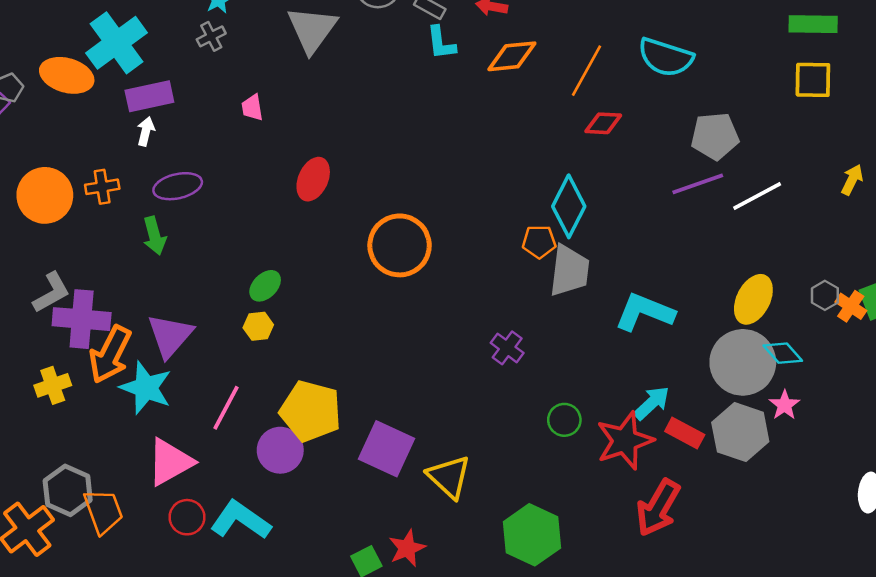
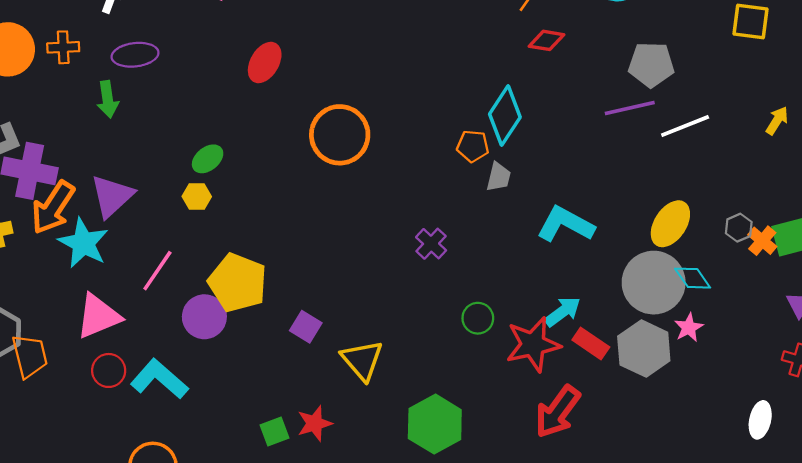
gray trapezoid: (569, 271) -> (499, 177), size x0.6
purple square: (387, 449) -> (306, 327), size x0.6

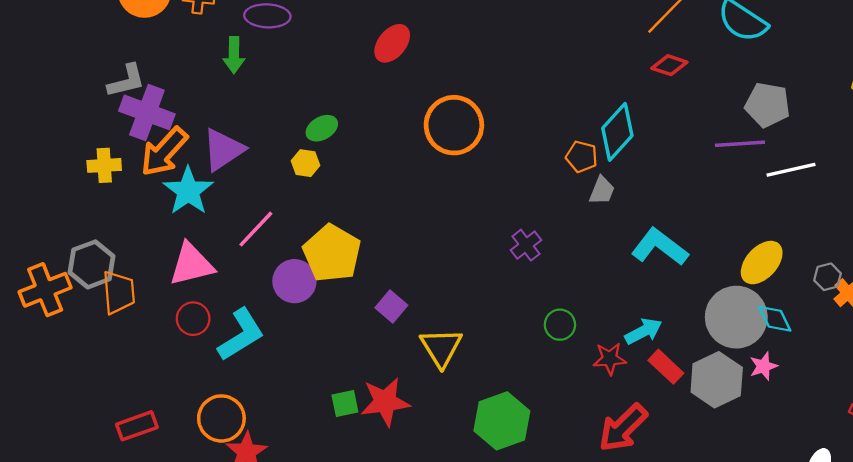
red star: (533, 344) -> (610, 359), size x0.6
cyan L-shape: (159, 379) -> (241, 335), turned 98
red star: (315, 423) -> (385, 402), size x1.4

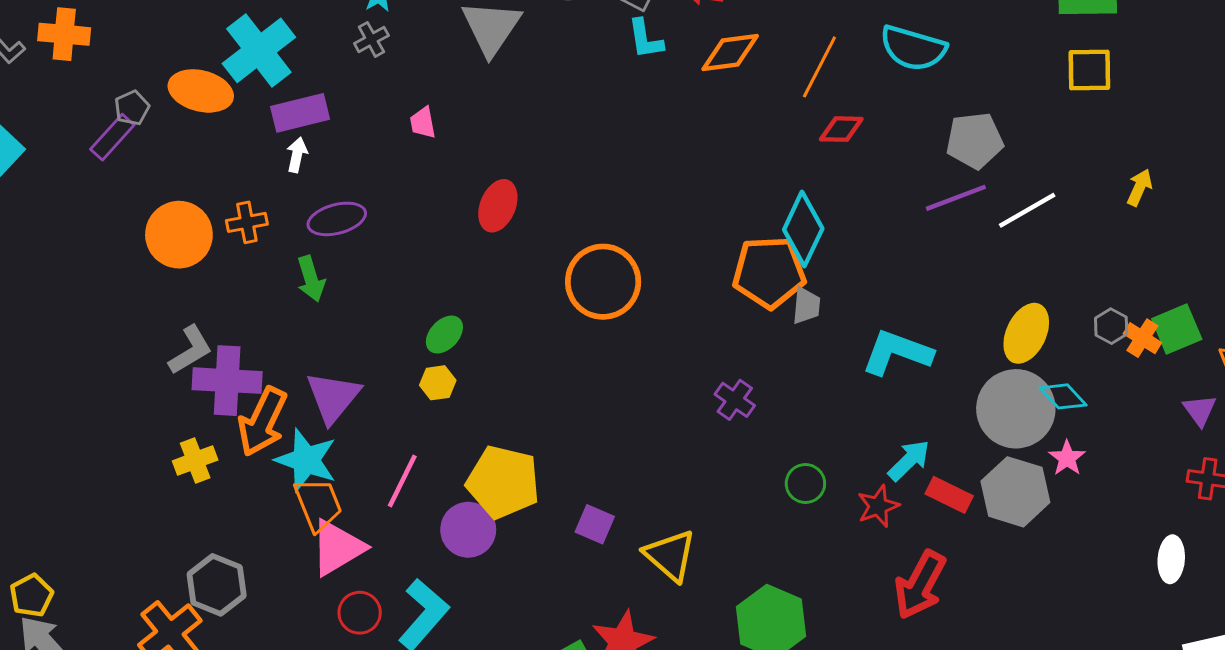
orange pentagon: (582, 157) -> (769, 272), size x1.8
orange trapezoid: (119, 292) -> (318, 504), moved

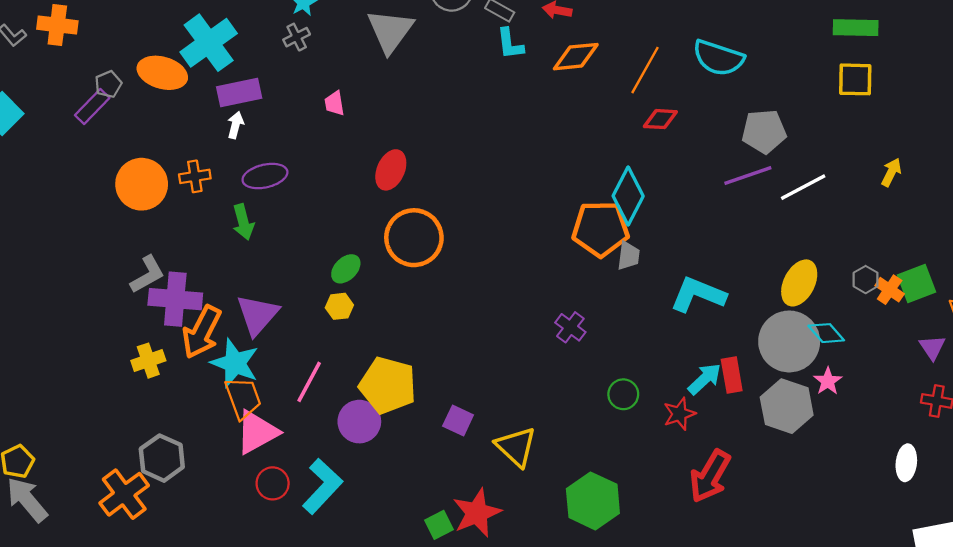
orange circle: (603, 282) -> (414, 238), moved
red rectangle: (949, 495) -> (732, 375), moved, turned 52

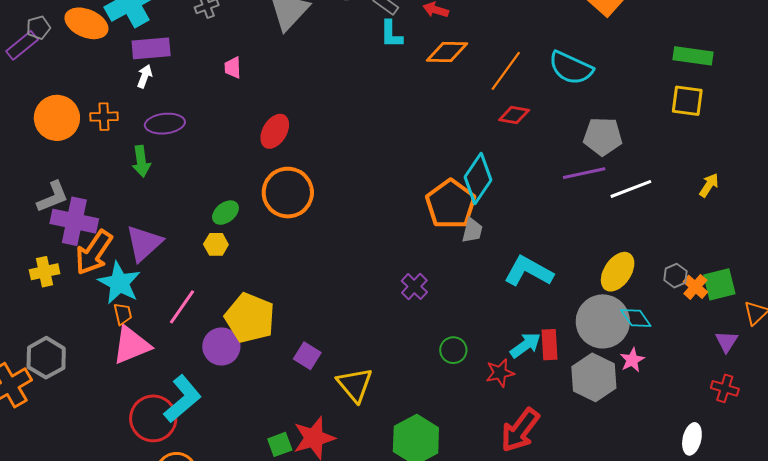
orange pentagon: (600, 229) -> (451, 204), turned 30
orange trapezoid: (243, 398) -> (123, 314), size x0.6
red circle: (273, 483) -> (153, 418), moved, size x1.6

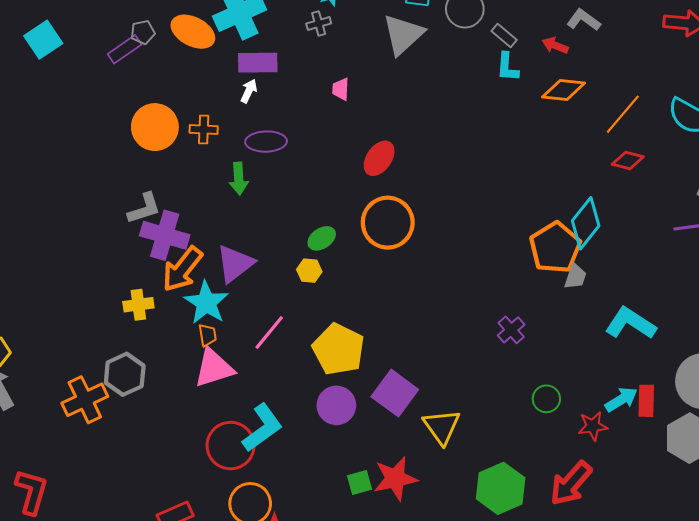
yellow cross: (45, 272) -> (138, 305), moved
purple circle: (221, 346) -> (336, 405), moved
purple square: (307, 356) -> (395, 393), size x1.6
red arrow: (520, 430) -> (571, 483), moved

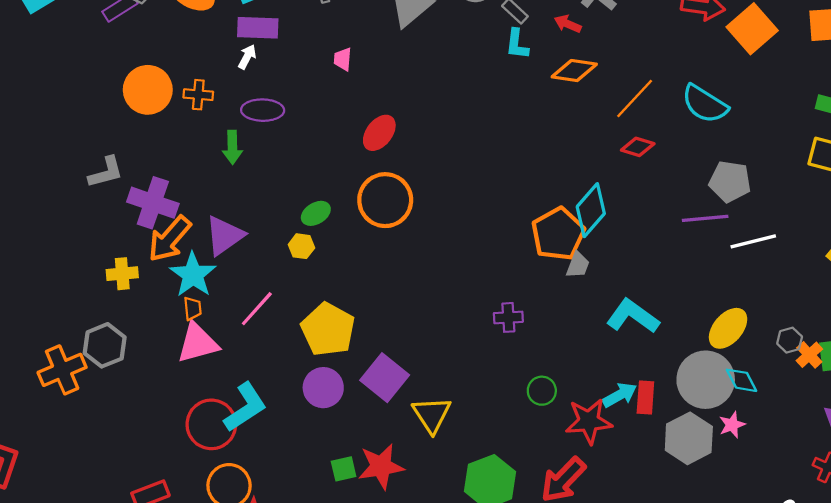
gray L-shape: (144, 208) -> (106, 172), moved
purple cross: (511, 330) -> (508, 317), turned 36
red star: (593, 426) -> (589, 421), size x1.5

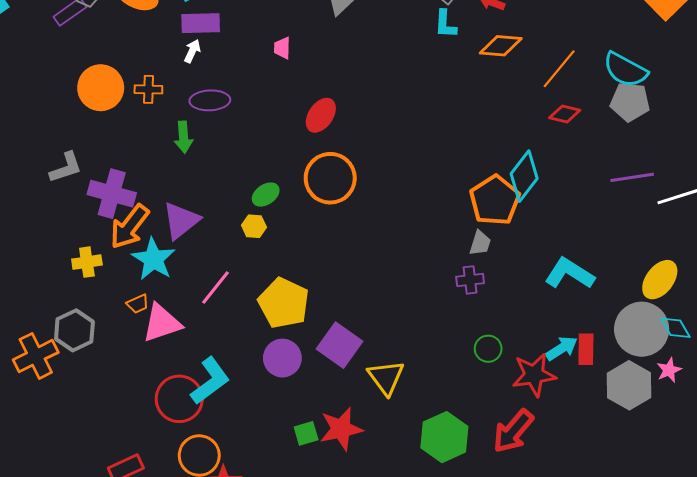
gray pentagon: (730, 181) -> (630, 102), moved
gray trapezoid: (578, 265) -> (480, 243), moved
orange trapezoid: (193, 308) -> (138, 304), moved, turned 75
purple cross: (508, 317) -> (470, 280), moved

